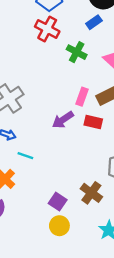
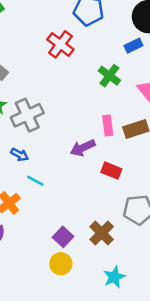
red cross: (47, 29) -> (60, 44), moved
pink rectangle: (82, 97) -> (108, 126), turned -36
red rectangle: (93, 122) -> (111, 171), moved

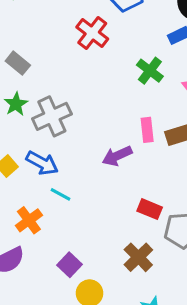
blue arrow: (20, 155) -> (42, 163), size x1.5
red rectangle: (111, 171) -> (150, 209), moved
purple square: (63, 237) -> (70, 265), moved

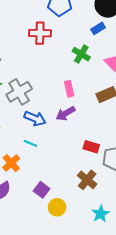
red cross: (92, 33) -> (40, 33), turned -30
pink rectangle: (147, 130) -> (69, 89), moved
blue arrow: (42, 163) -> (35, 118), moved

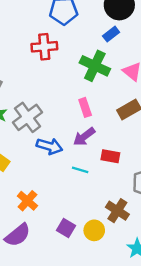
green cross: (81, 54) -> (95, 66), size x1.4
cyan line: (30, 143) -> (80, 170), moved
red rectangle: (91, 147) -> (110, 156), moved
yellow circle: (57, 207) -> (94, 230), moved

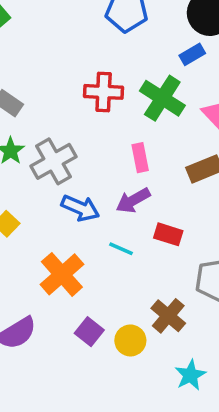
red cross: (44, 47) -> (104, 92), moved
orange cross: (27, 201) -> (62, 274), moved, size x1.4

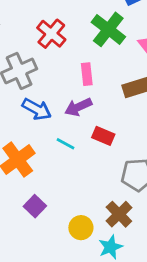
red cross: (104, 92) -> (51, 34), moved, turned 32
brown cross: (168, 316) -> (119, 214), moved
yellow circle: (130, 340) -> (81, 228), moved

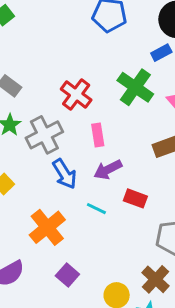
pink rectangle: (87, 74) -> (98, 135), moved
blue arrow: (37, 109) -> (65, 174), turned 32

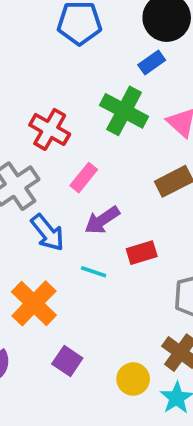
pink rectangle: (98, 135) -> (84, 178), turned 55
red rectangle: (135, 198) -> (142, 253), turned -30

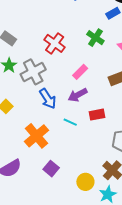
green cross: (124, 111) -> (95, 38), size x0.7
pink rectangle: (84, 178) -> (80, 72), moved

